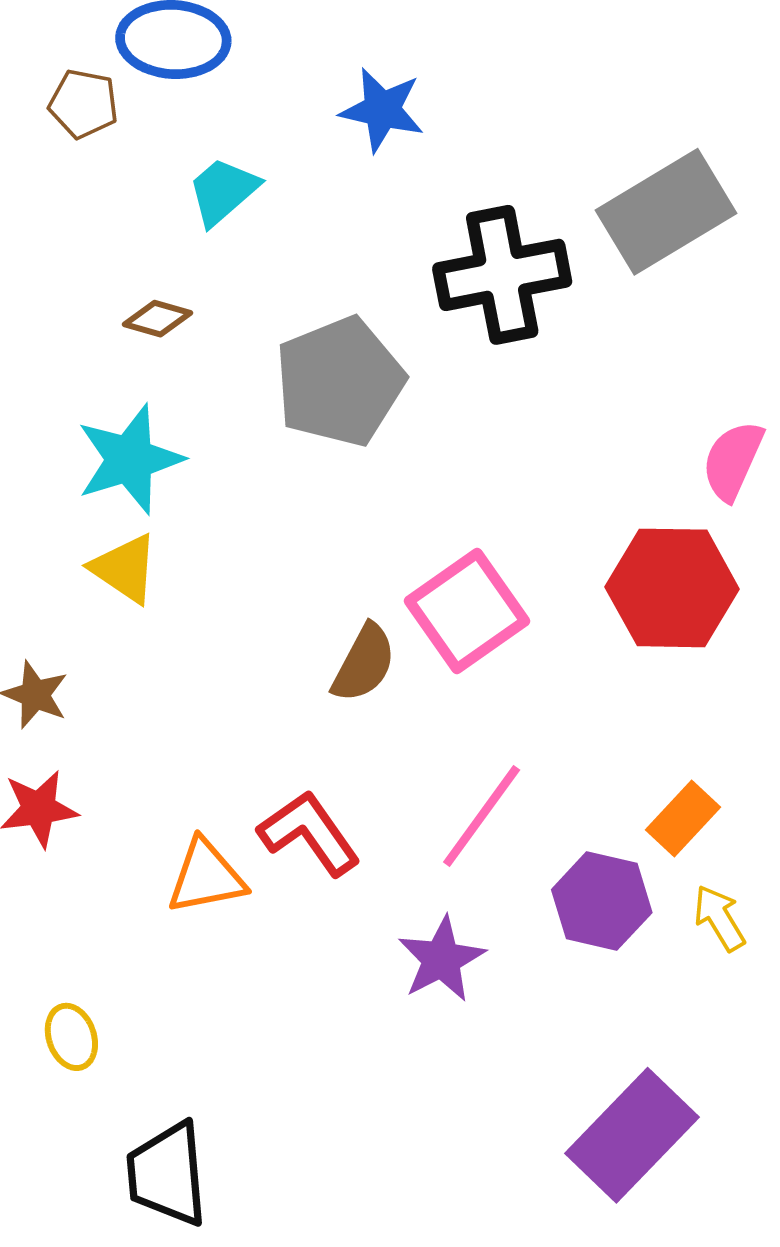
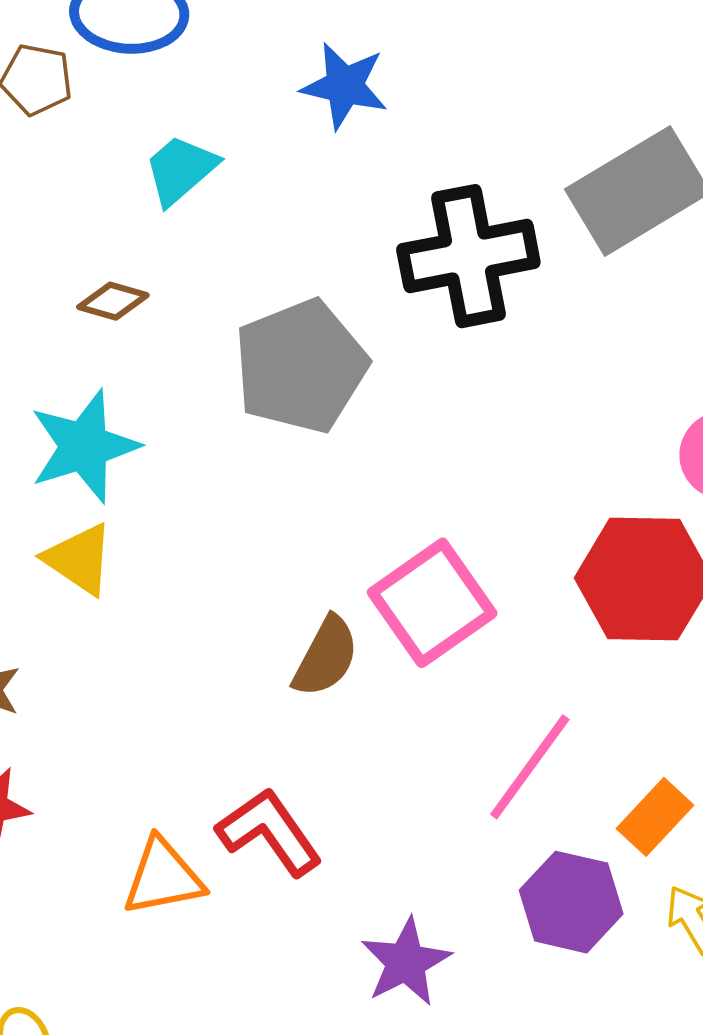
pink line: (482, 816) -> (530, 767), moved

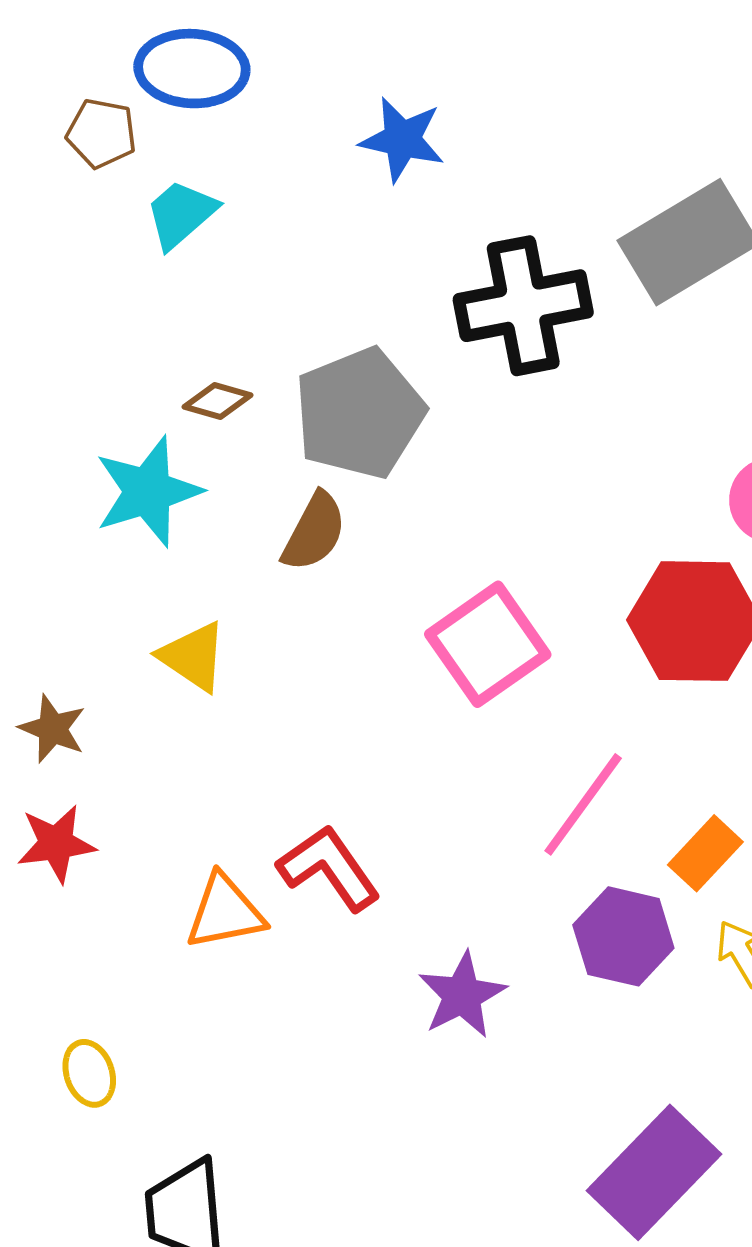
cyan trapezoid: (181, 170) -> (181, 214), moved
brown diamond: (113, 301) -> (218, 401), moved
yellow triangle: (79, 559) -> (193, 657), moved
brown semicircle: (326, 657) -> (314, 532), moved

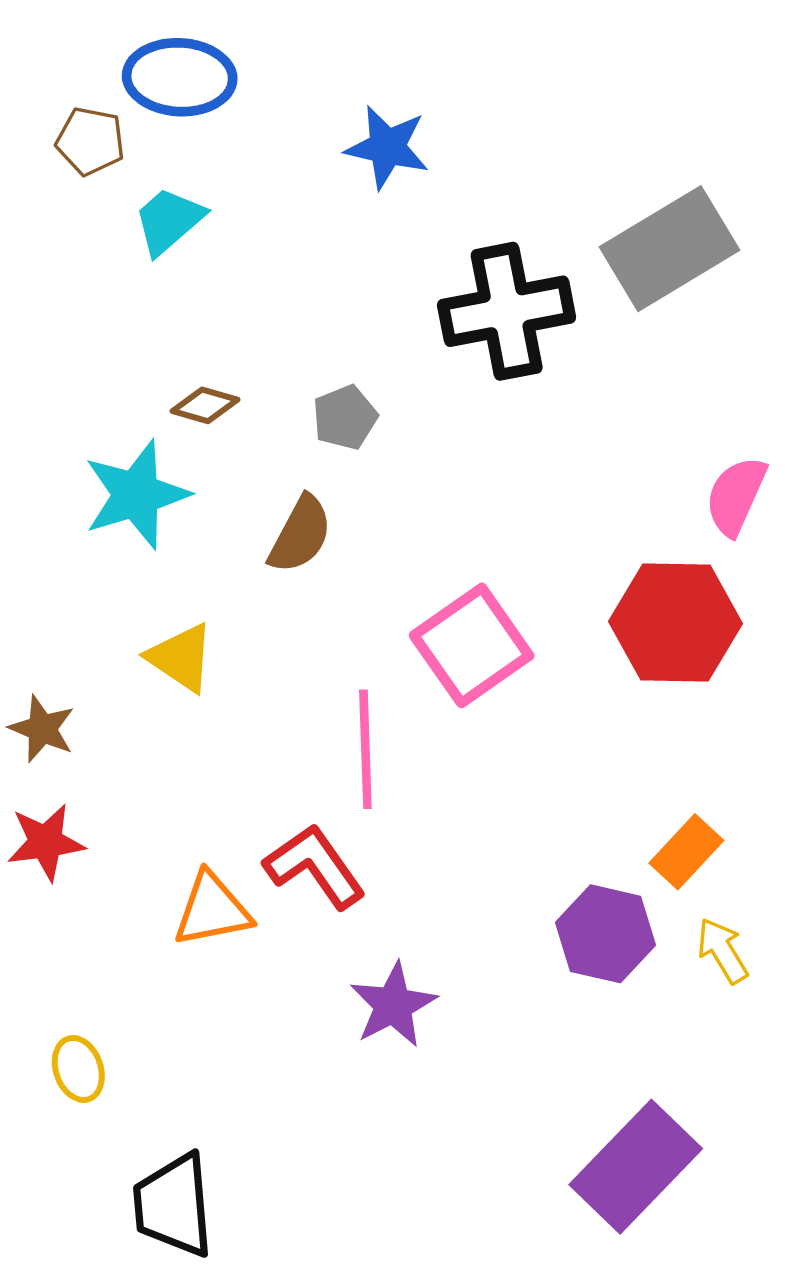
gray pentagon: (359, 413) -> (345, 417), size x0.5
pink line: (583, 804) -> (365, 749), moved, turned -38
purple star: (462, 995) -> (393, 1005), moved

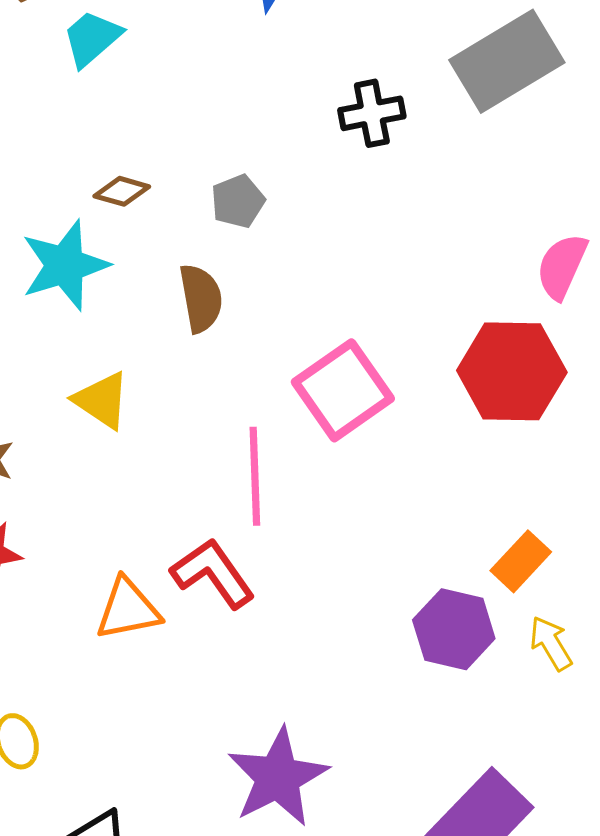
black cross: (507, 311) -> (372, 113), size x0.6
brown semicircle: (300, 534) -> (201, 298), turned -38
purple star: (393, 1005) -> (278, 777), moved, size x1.4

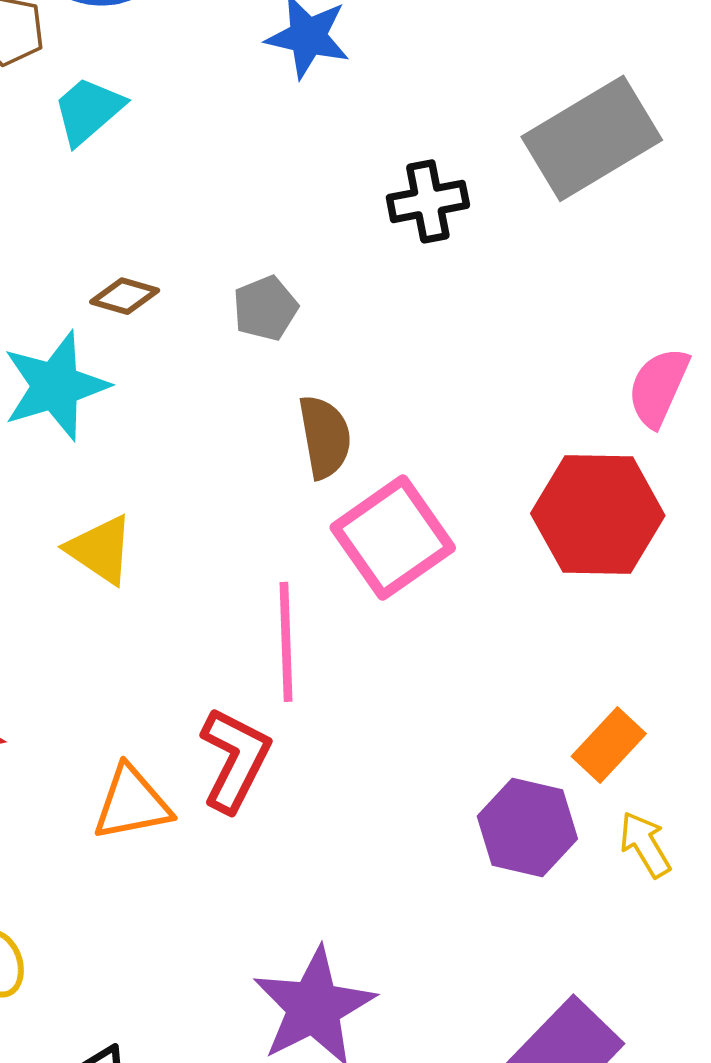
brown semicircle: (201, 298) -> (325, 437), moved
red L-shape: (213, 573) -> (235, 760), turned 62

